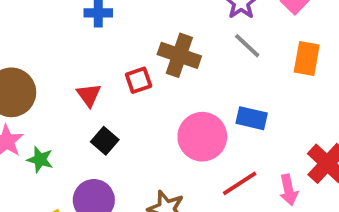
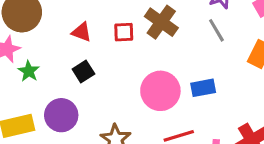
red triangle: (89, 95) -> (81, 32), turned -50
blue rectangle: (252, 118) -> (203, 88), turned -40

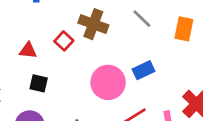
red square: (124, 32) -> (64, 41), turned -30
black square: (83, 72) -> (39, 83), turned -30

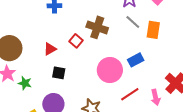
orange rectangle: (184, 29) -> (153, 30), moved
red triangle: (28, 50) -> (50, 49), turned -32

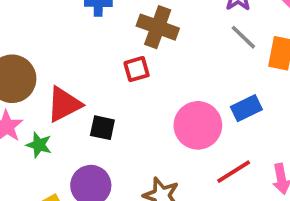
brown cross: (97, 27) -> (158, 27), moved
red square: (76, 41) -> (137, 69), turned 32
red triangle: (50, 49) -> (64, 104), moved, size x1.5

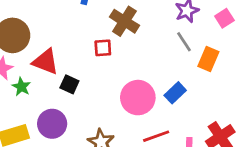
red triangle: (64, 104) -> (46, 62), turned 36
blue rectangle: (246, 108) -> (175, 93), turned -30

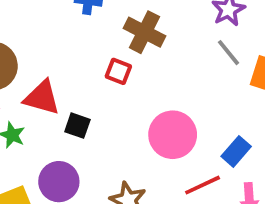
red square: (103, 48) -> (118, 71), turned 30
blue rectangle: (175, 93) -> (236, 151), moved

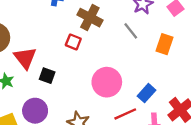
gray line: (228, 53) -> (131, 31), moved
red triangle: (42, 98) -> (25, 58), turned 35

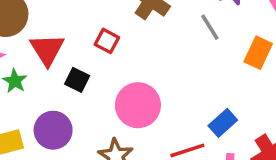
red square: (73, 42) -> (107, 41), moved
pink circle: (107, 82) -> (138, 105), moved

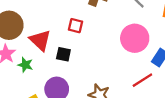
pink circle: (138, 105) -> (135, 38), moved

